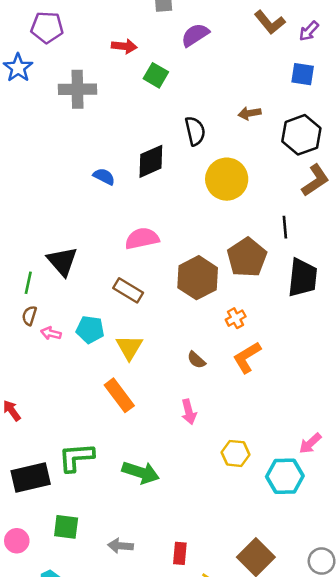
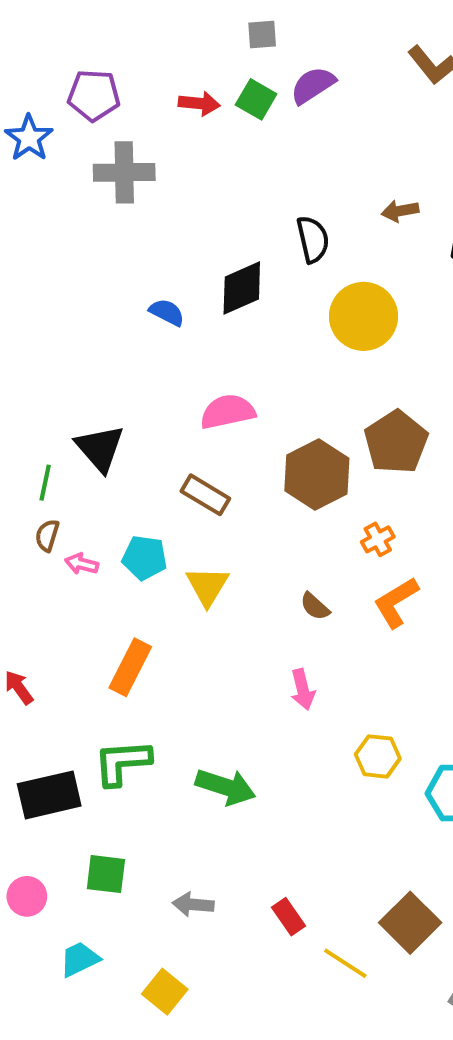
purple pentagon: (47, 27) -> (94, 95), moved
green square: (156, 75) -> (256, 99), moved
orange rectangle: (119, 395) -> (130, 667), moved, turned 64
red rectangle: (180, 553) -> (288, 917), turned -40

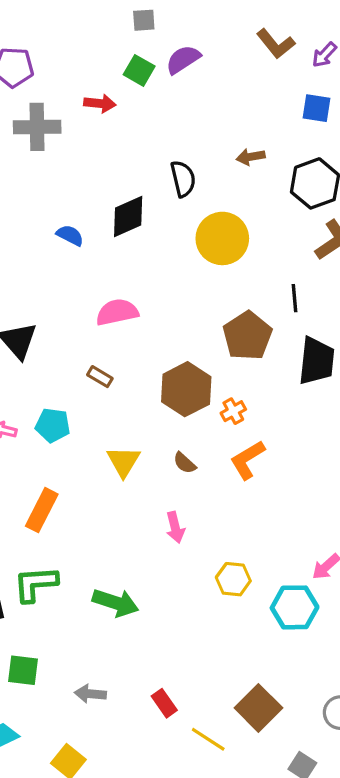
red arrow: (199, 103) -> (100, 103), moved
brown hexagon: (317, 475) -> (186, 389), moved
brown rectangle: (205, 495) -> (100, 377), size x0.7
yellow triangle: (207, 586) -> (123, 461), moved

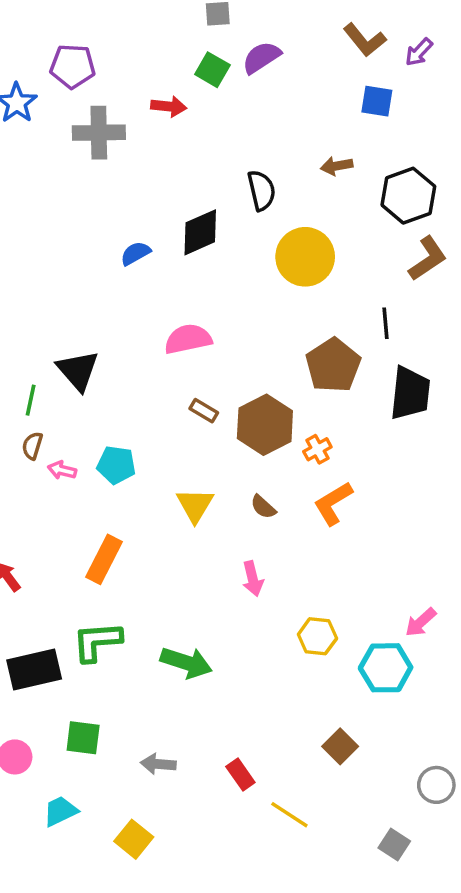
blue square: (317, 108) -> (377, 101), moved
blue semicircle: (70, 235) -> (136, 253), turned -56
brown rectangle: (100, 377) -> (204, 411), moved
brown square: (258, 708) -> (340, 746), moved, size x0.7

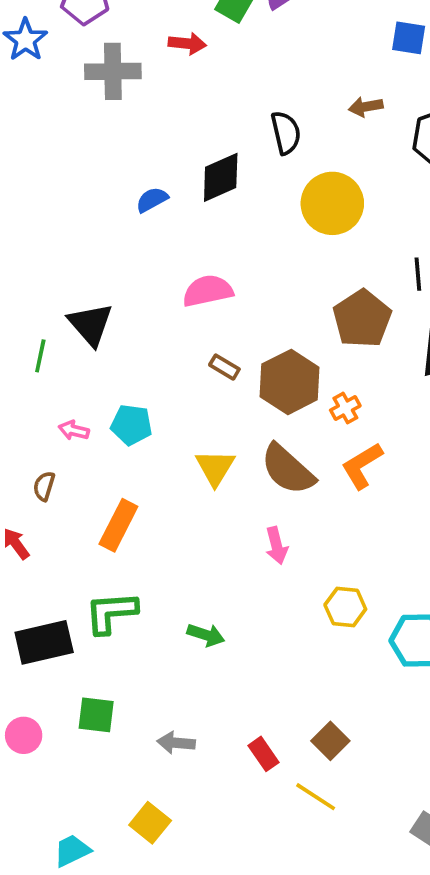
brown semicircle: (32, 446) -> (44, 486), moved
brown semicircle: (263, 507) -> (288, 469), size x2.0
green arrow: (186, 663) -> (206, 635), size x0.7
brown square: (340, 746) -> (330, 741), moved
cyan trapezoid: (60, 811) -> (72, 851), moved

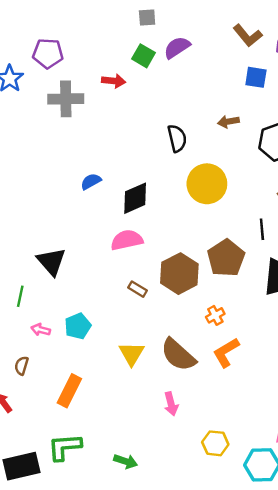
black diamond: (221, 177) -> (135, 198), moved
green line: (40, 356) -> (20, 296), moved
brown hexagon: (290, 382) -> (179, 274), moved
cyan pentagon: (131, 425) -> (78, 326), turned -30

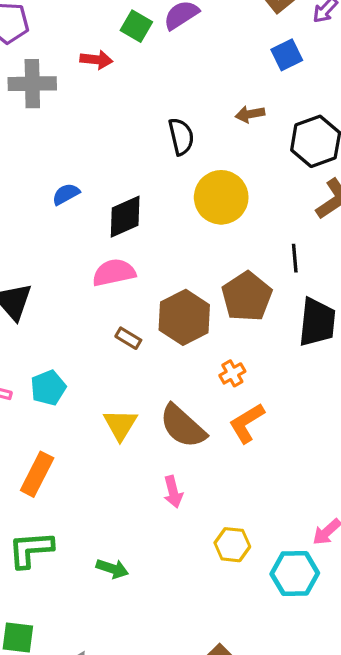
blue square: (256, 77) -> (287, 55), turned -35

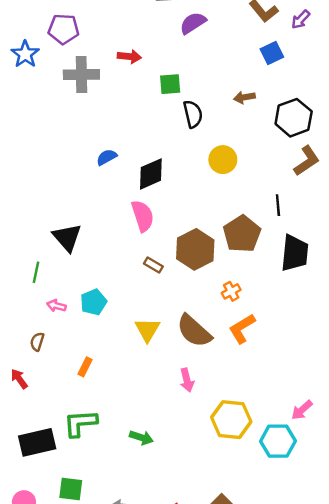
green square: (136, 26) -> (170, 84), moved, turned -35
yellow circle: (221, 197) -> (223, 160), size x0.7
pink semicircle: (114, 273) -> (143, 216), turned 84
orange rectangle: (37, 474) -> (85, 367), size x0.6
yellow hexagon: (232, 545) -> (231, 420), size x1.5

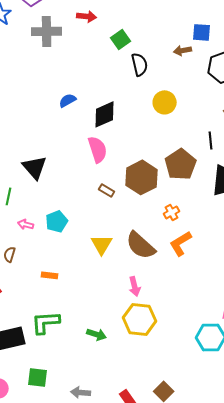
blue square: (272, 53) -> (202, 32), moved, turned 30
green square: (170, 84) -> (121, 39), turned -30
orange rectangle: (85, 367) -> (50, 275), turned 70
yellow hexagon: (231, 420) -> (140, 319), moved

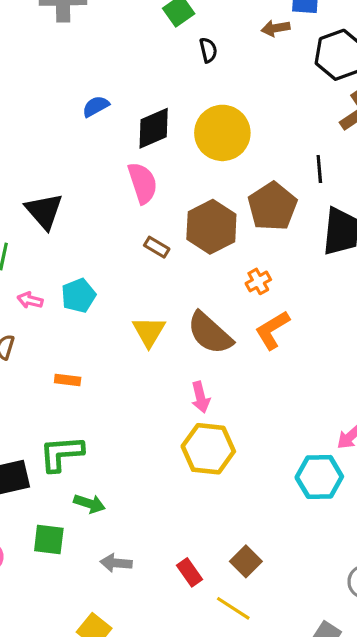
black semicircle: (140, 64) -> (208, 50), size x0.7
yellow circle: (165, 102) -> (222, 133), moved, size x1.5
green arrow: (97, 334) -> (89, 504), moved

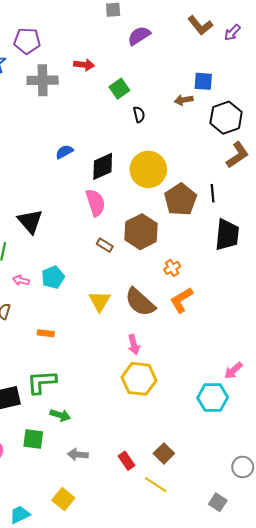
brown pentagon: (272, 206) -> (180, 200), moved

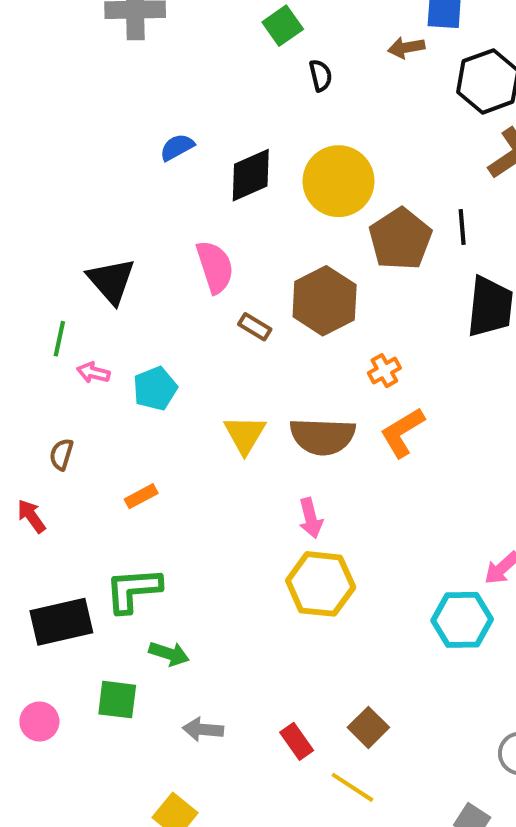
pink semicircle: (95, 203) -> (215, 267), moved
pink arrow: (21, 280) -> (93, 373), moved
brown semicircle: (140, 302) -> (323, 436), turned -40
orange rectangle: (46, 333) -> (141, 496), turned -35

